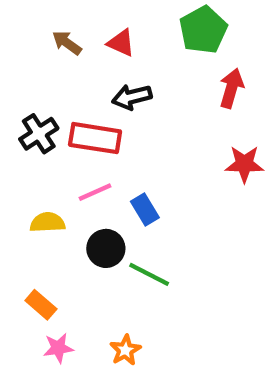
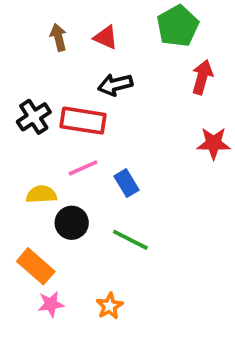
brown arrow: (67, 43) -> (58, 37), turned 40
black circle: (106, 248) -> (72, 223), moved
orange rectangle: (41, 305) -> (36, 266), size x1.4

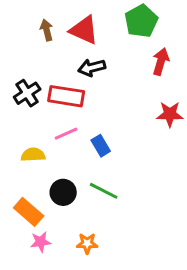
red triangle: (106, 37) -> (84, 30), size x1.5
black circle: (72, 223) -> (63, 192), moved
orange star: (109, 306) -> (87, 243), turned 30

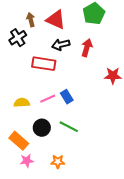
red arrow: (161, 62) -> (87, 48), moved
black cross: (27, 93) -> (18, 38), moved
pink line: (66, 134) -> (48, 99), moved

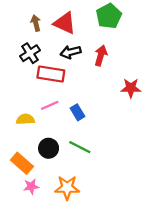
black cross: (18, 38) -> (30, 53), moved
pink line: (48, 99) -> (50, 105), moved
orange star: (58, 162) -> (67, 188), size x1.5

